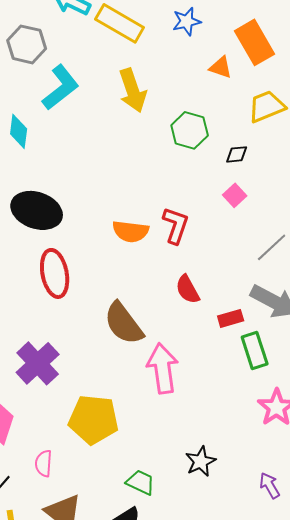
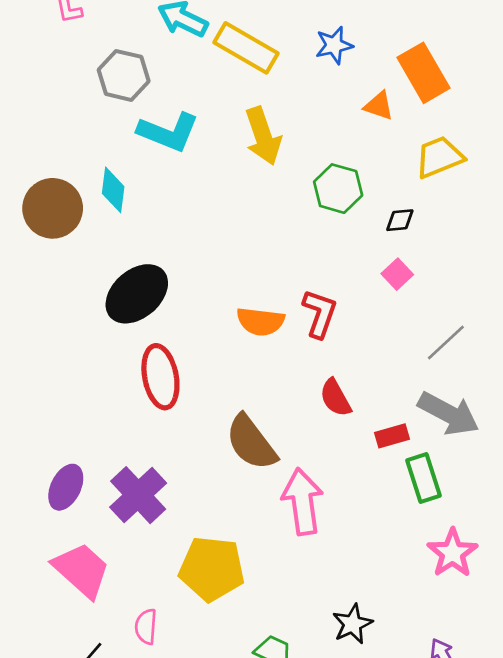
cyan L-shape: (61, 87) -> (168, 132), turned 60
black ellipse: (37, 210) -> (137, 294), turned -60

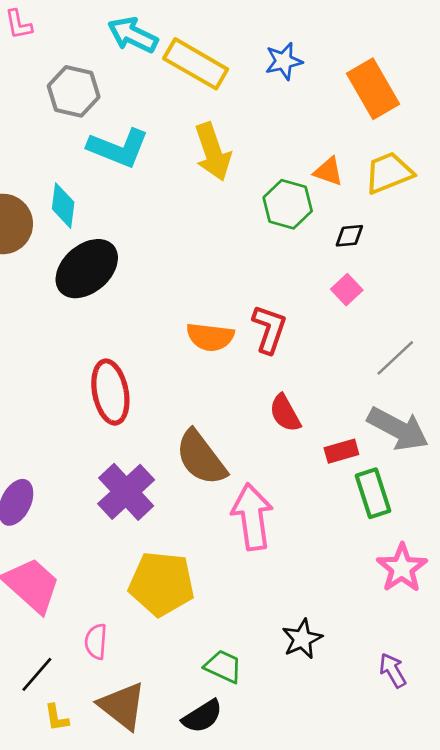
orange triangle: (379, 106) -> (328, 171), moved
black ellipse: (137, 294) -> (87, 269), moved
purple cross: (138, 495) -> (126, 492), moved

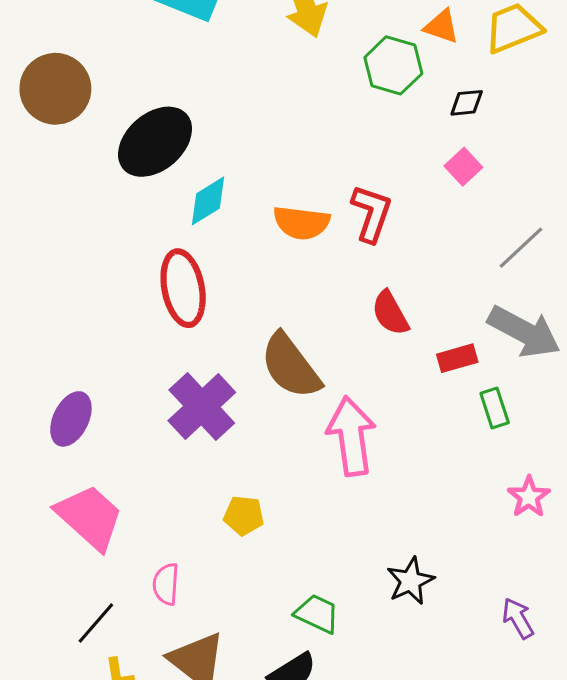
cyan diamond: (63, 206) -> (208, 201), moved, turned 51
green rectangle: (373, 493) -> (495, 408), size x0.7
pink star: (402, 568) -> (529, 497), size x0.7
yellow pentagon: (162, 584) -> (244, 516), size x0.5

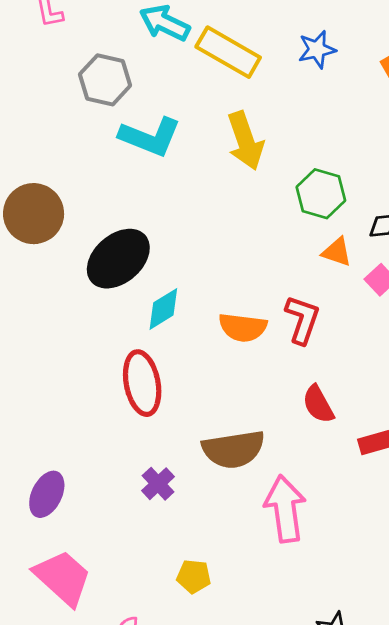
orange triangle: (442, 26) -> (337, 252), moved
brown semicircle: (291, 366) -> (233, 449), turned -62
purple cross: (202, 407) -> (158, 484), size x0.6

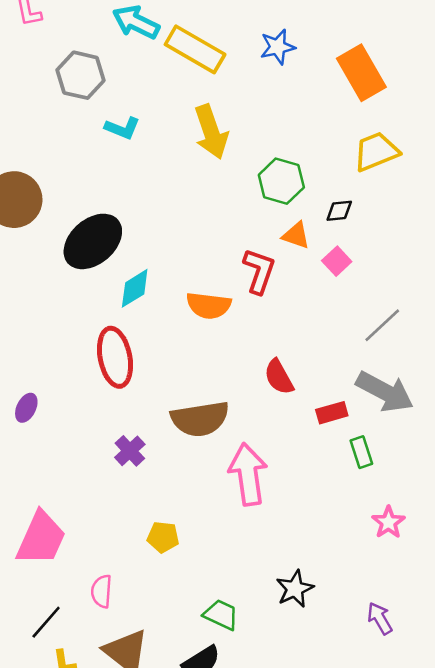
cyan L-shape: (150, 137) -> (122, 128), size x0.6
red L-shape: (302, 320) -> (259, 271), moved
purple ellipse: (47, 494) -> (26, 408), moved, size x0.7
pink trapezoid: (63, 578) -> (41, 538), turned 72

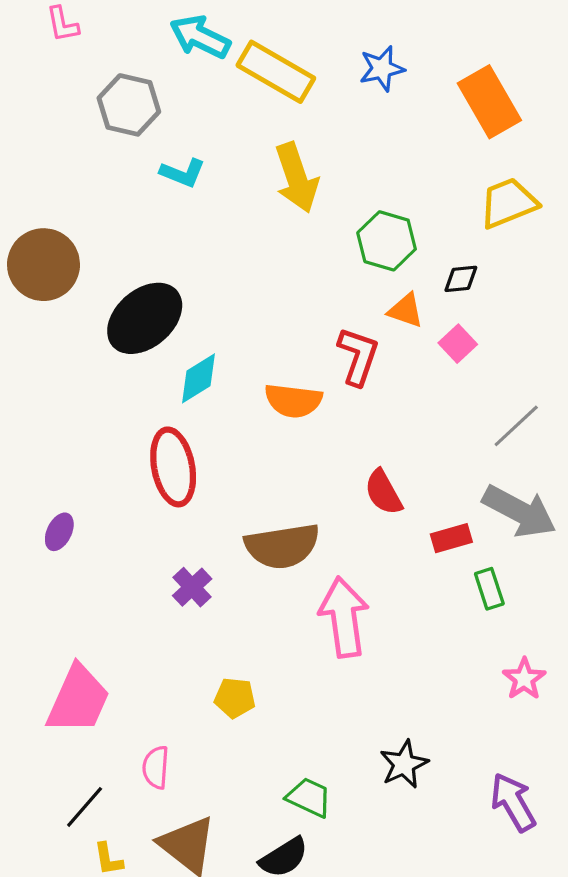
purple arrow: (380, 618) -> (513, 802), size x1.4

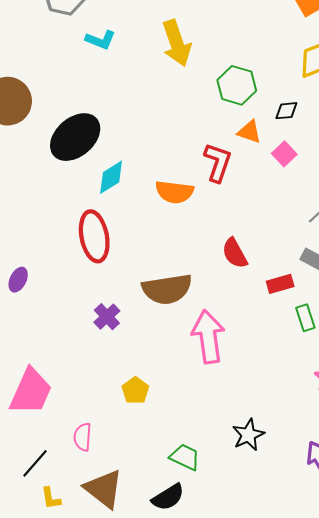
yellow pentagon: (235, 698) -> (135, 391), turned 30

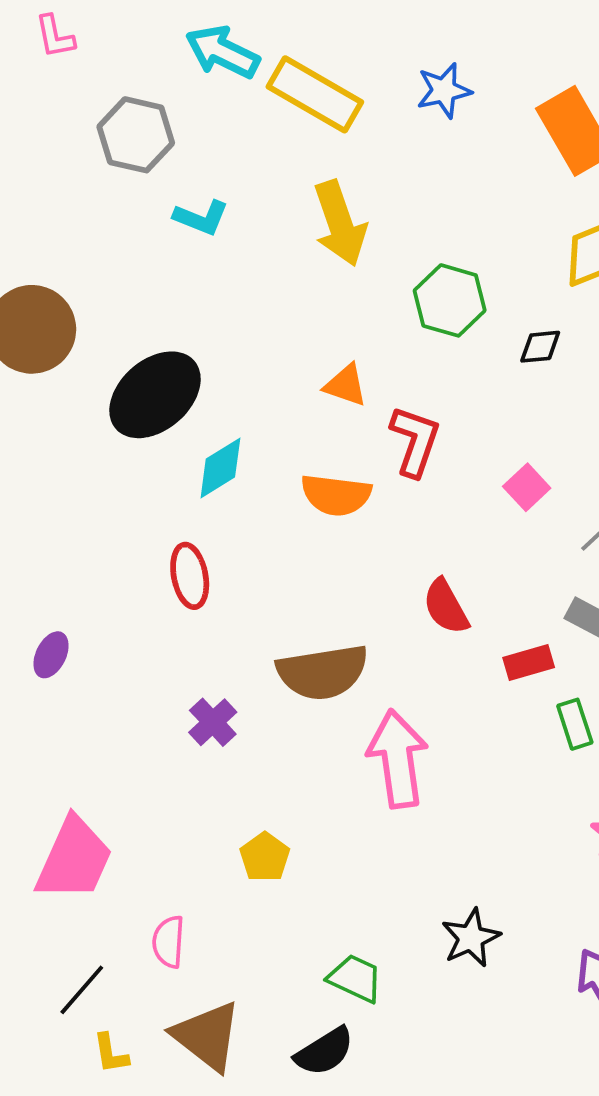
orange triangle: (249, 132) -> (346, 385), moved
pink square: (284, 154) -> (527, 487), moved
red ellipse: (94, 236) -> (190, 576), size x0.7

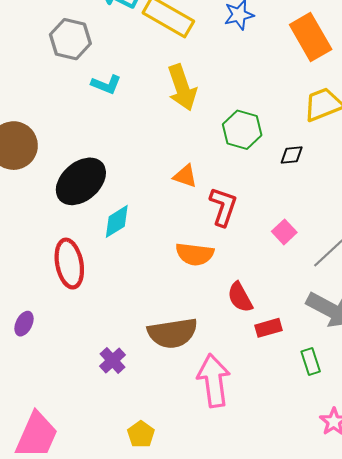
orange semicircle: (336, 495) -> (195, 254), moved
red ellipse: (190, 576) -> (69, 264), moved, size x1.4
red rectangle: (529, 663) -> (268, 328), moved

